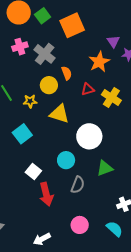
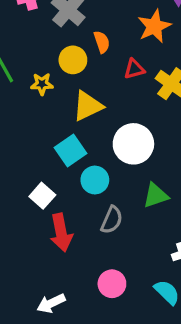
yellow triangle: (59, 114) -> (88, 106), turned -45
cyan square: (22, 134) -> (71, 151), moved

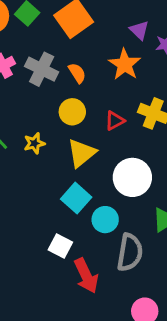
orange semicircle: (102, 42) -> (77, 73), moved
yellow circle: (73, 60) -> (72, 112), moved
red triangle: (134, 69) -> (115, 121), moved
gray semicircle: (112, 220) -> (130, 252), size x1.4

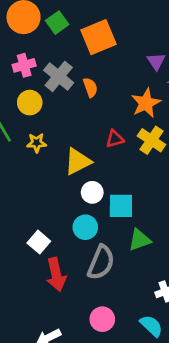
orange star: (125, 64) -> (146, 103), moved
yellow circle: (72, 112) -> (30, 103), moved
white circle: (132, 177) -> (92, 192), moved, size x0.6
cyan square: (76, 198) -> (121, 206), moved, turned 36

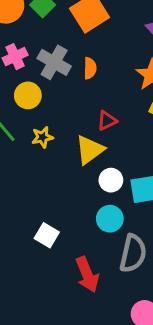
orange semicircle: (90, 87) -> (90, 68), turned 30
red triangle: (115, 139) -> (107, 121), moved
white square: (39, 242) -> (47, 235), moved

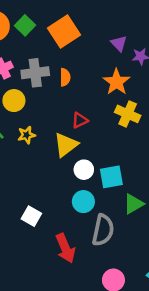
gray cross: (54, 62) -> (35, 73), turned -36

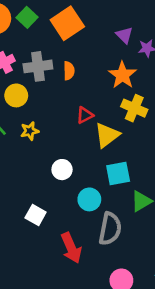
yellow triangle: (66, 145) -> (107, 135), moved
white circle: (84, 170) -> (62, 170), moved

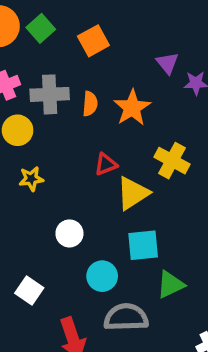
orange square: (67, 23) -> (93, 41), size x0.7
orange star: (122, 75) -> (132, 108), moved
gray semicircle: (110, 229) -> (126, 317), turned -108

